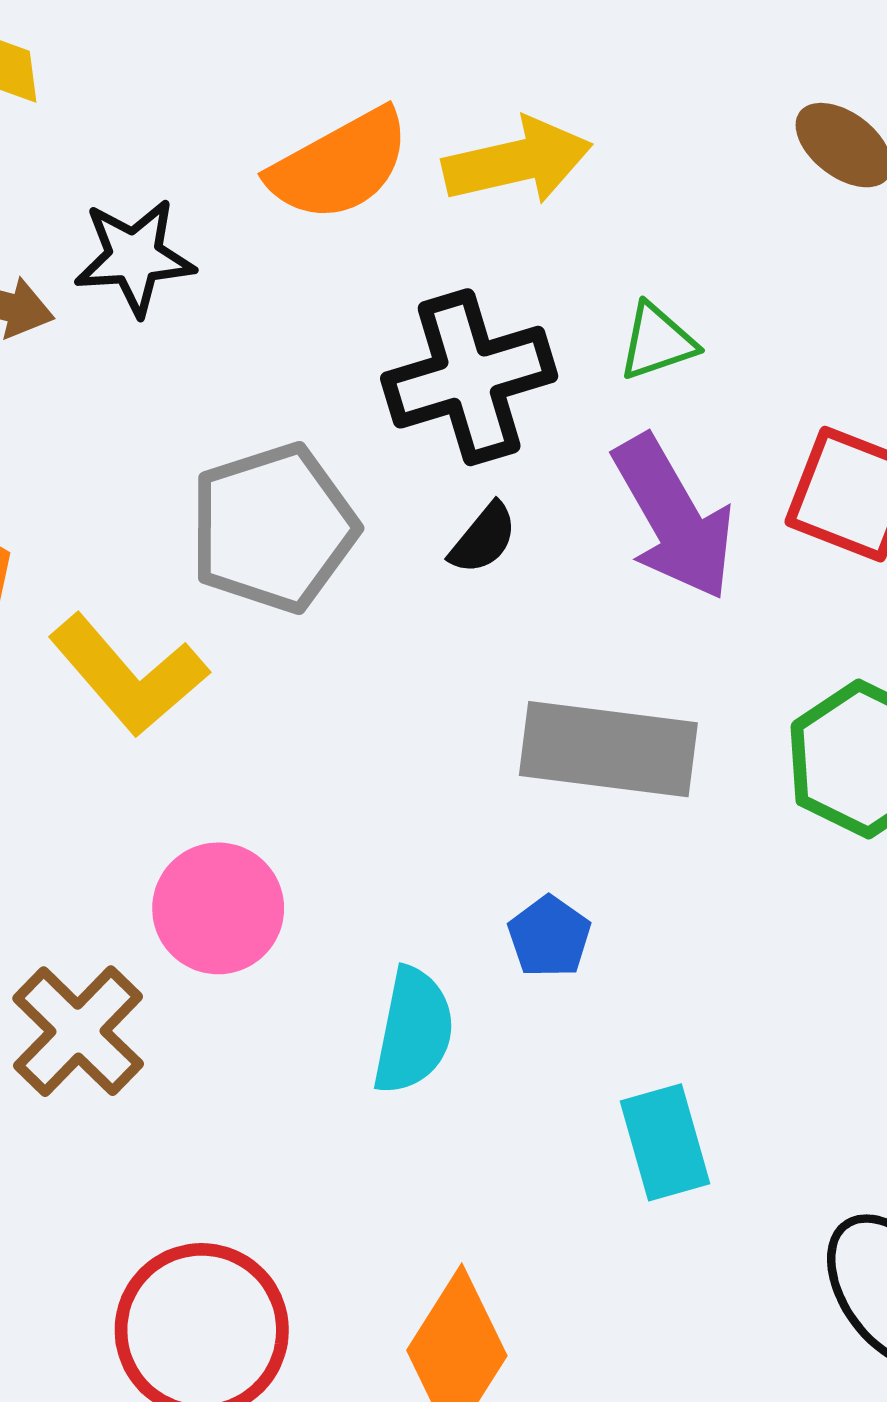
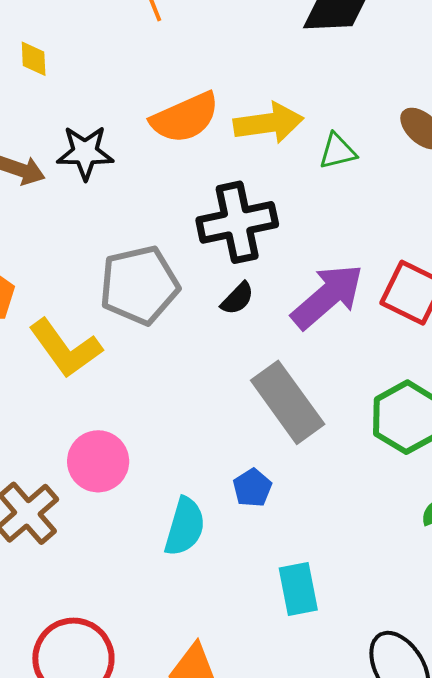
green triangle: (657, 342) -> (338, 151), moved
purple arrow: (674, 518) -> (327, 296), turned -106
gray rectangle: (608, 749) -> (288, 402), turned 42

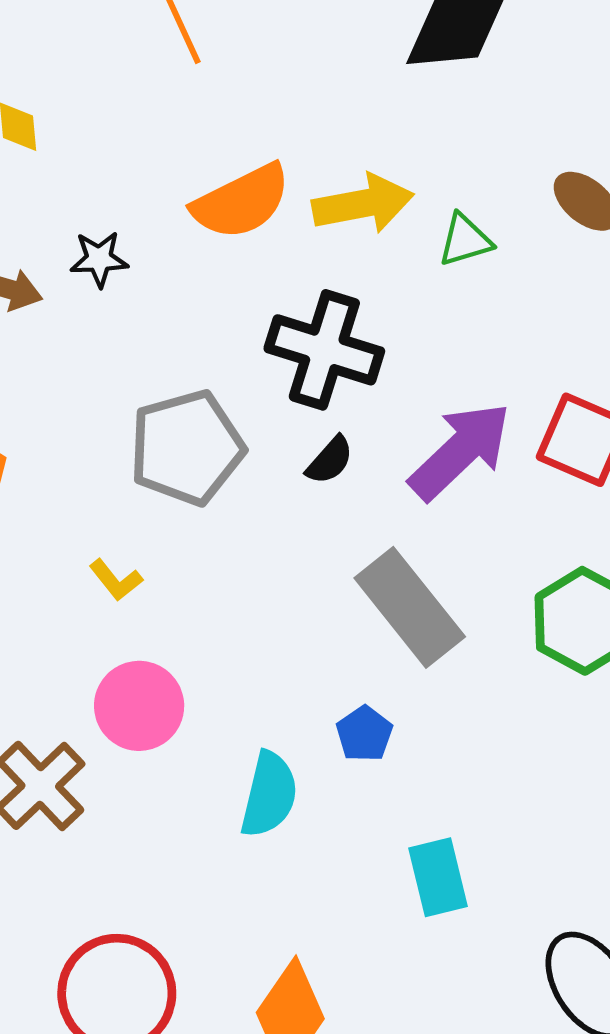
black star: (85, 153) -> (99, 259), size x0.7
black cross: (237, 222) -> (324, 350), turned 32
yellow L-shape: (65, 348) -> (116, 580), moved, size x0.5

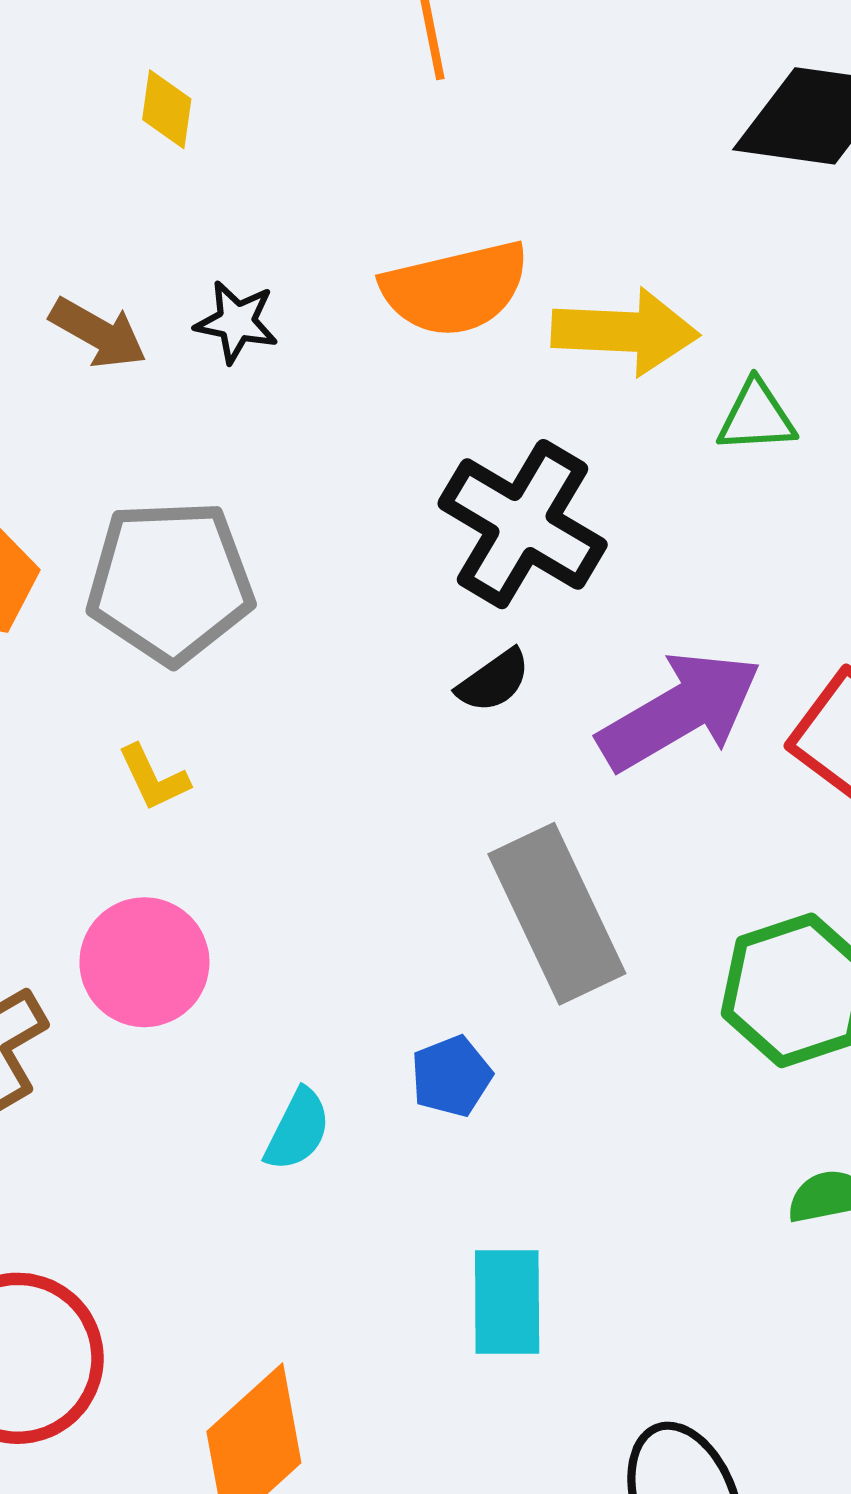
gray pentagon: (187, 448) -> (170, 582), moved
cyan semicircle: (269, 795) -> (298, 1130), size x0.7

